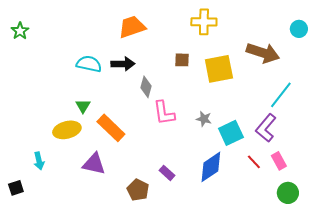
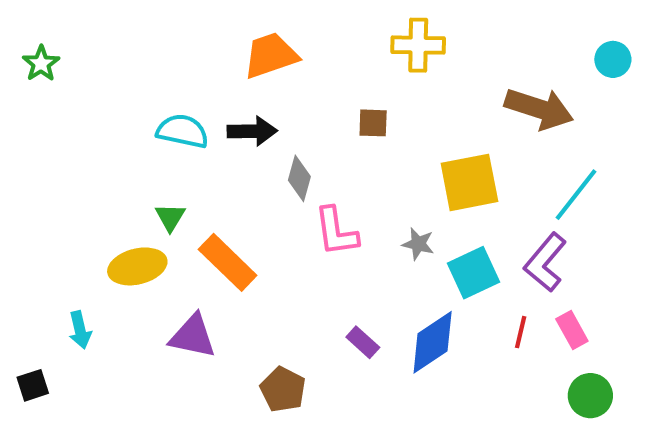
yellow square: (219, 69) -> (469, 182), moved
red line: (254, 162) -> (521, 332), turned 56
purple rectangle: (167, 173) -> (363, 342), moved

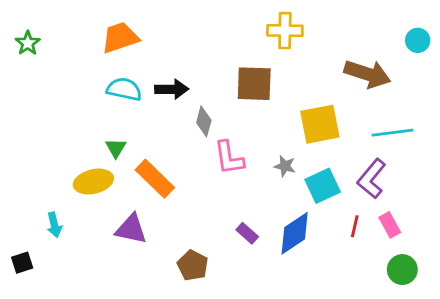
orange trapezoid: (271, 55) -> (120, 38), moved
brown square: (373, 123) -> (254, 84), size x1.8
cyan line: (576, 195) -> (393, 133), turned 45

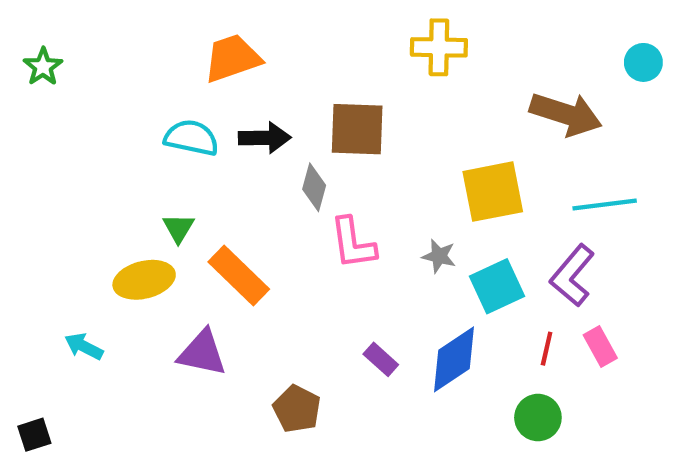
orange trapezoid: (120, 38) -> (232, 58), moved
brown square: (254, 84) -> (357, 129), moved
cyan arrow: (54, 225) -> (84, 346), turned 130
black square: (22, 263) -> (34, 435), moved
green circle: (402, 270) -> (538, 418), moved

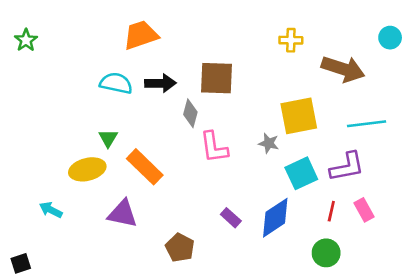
yellow cross: (439, 47) -> (291, 40), moved, size x0.7
gray star: (439, 256) -> (269, 143), moved
purple L-shape: (572, 275) -> (347, 167), turned -141

